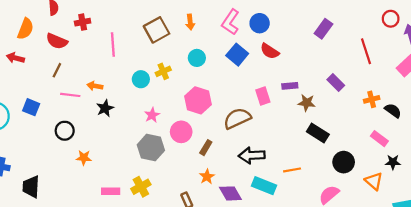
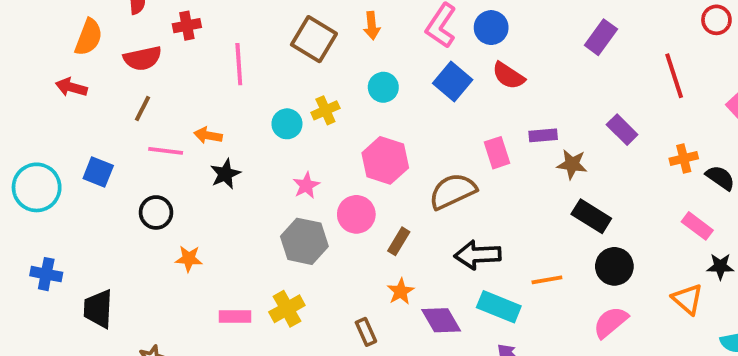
brown square: (157, 30) -> (314, 39), turned -30
red semicircle: (57, 41) -> (143, 58), turned -35
black circle: (344, 162) -> (614, 266), moved

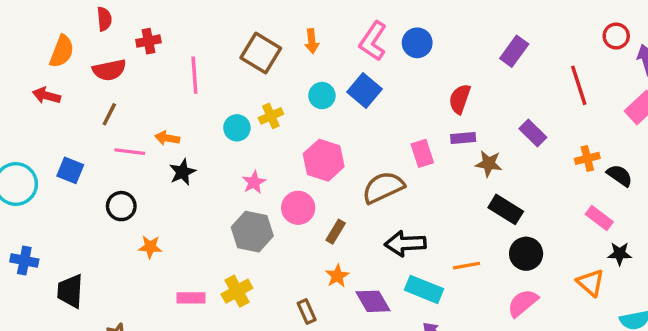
red semicircle: (508, 76) -> (460, 99), moved, turned 76
blue square: (453, 81) -> (364, 90), moved

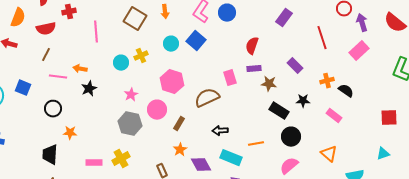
black arrow: (405, 243) -> (220, 131), size x0.7
black star: (620, 254) -> (303, 101), moved
black trapezoid: (70, 291) -> (50, 155), moved

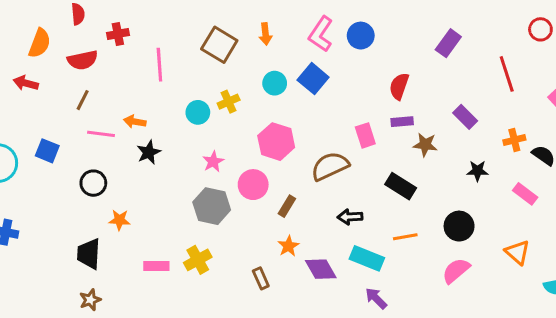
black rectangle: (279, 111) -> (401, 186), moved

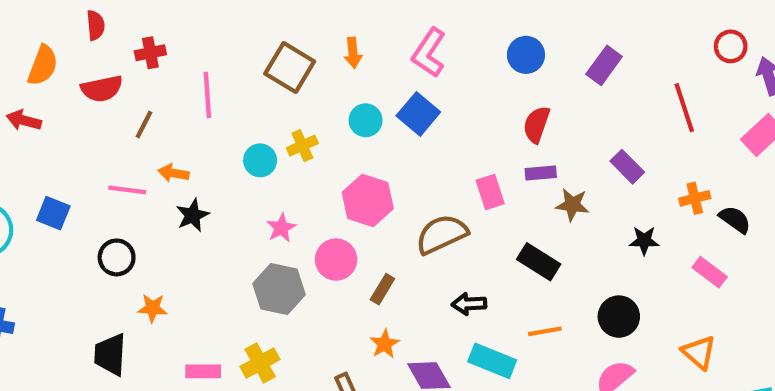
blue circle: (361, 36) -> (526, 55), moved
brown line: (83, 100) -> (144, 124), moved

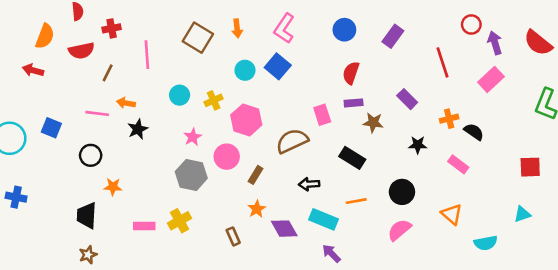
yellow cross: (302, 146) -> (214, 100), moved

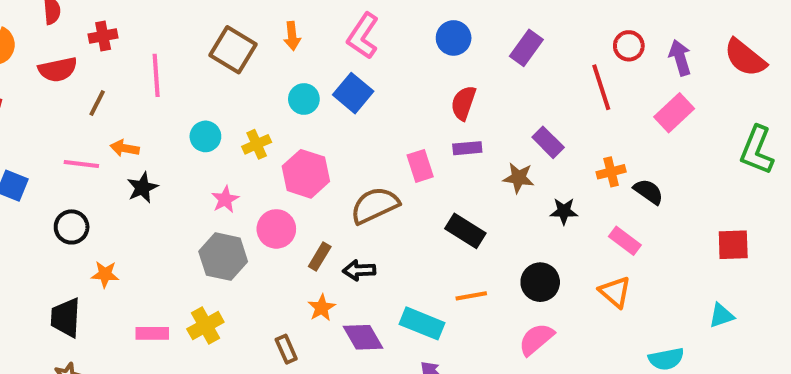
red circle: (471, 24) -> (629, 46), moved
brown star: (373, 123) -> (519, 178), moved
black arrow: (309, 184) -> (359, 270), moved
orange triangle: (452, 214) -> (615, 292), moved

